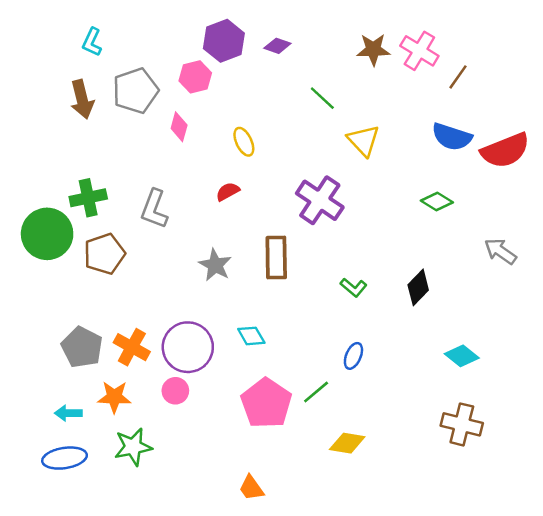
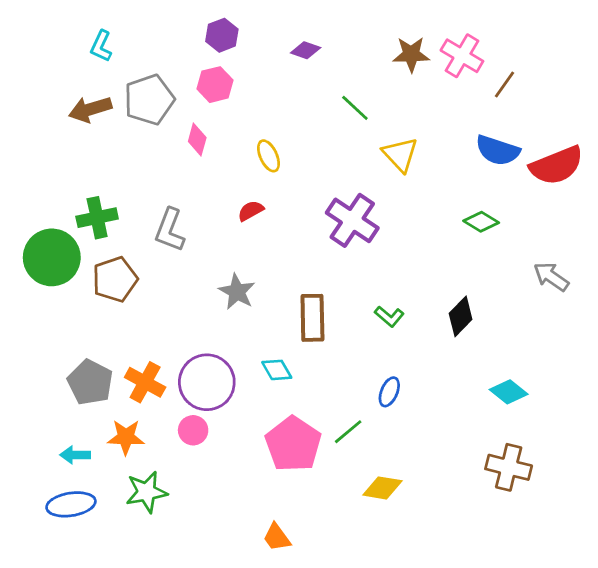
purple hexagon: (224, 41) -> (222, 35), moved, size x0.7
brown arrow: (82, 99) -> (90, 109), turned 87
brown rectangle: (276, 258) -> (312, 318), moved

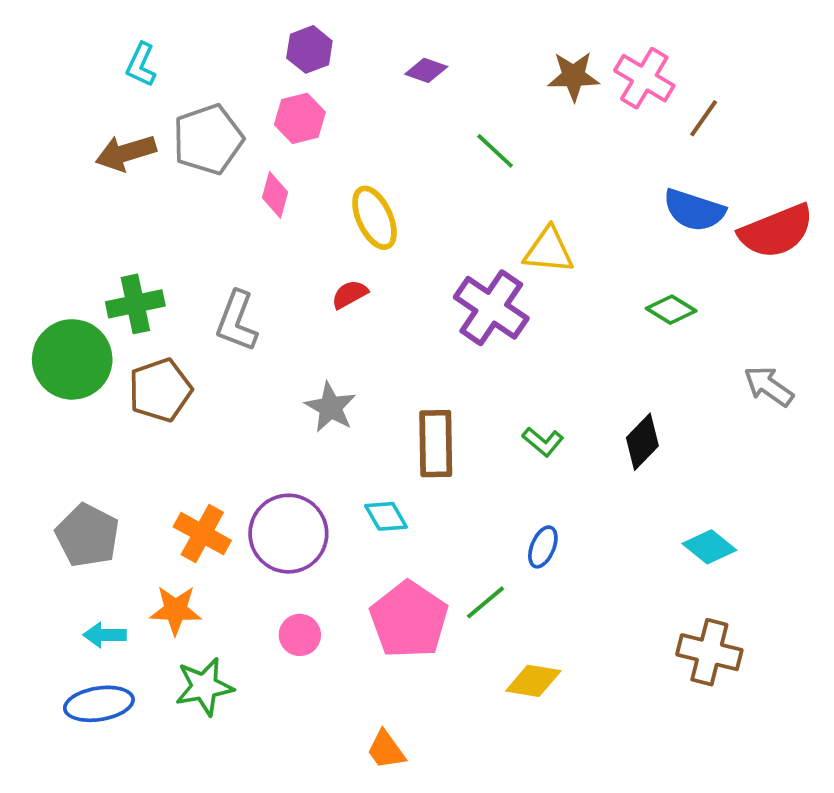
yellow triangle: (400, 155) -> (549, 250), moved, turned -42
yellow ellipse: (269, 156) -> (375, 218), size x1.4
gray pentagon: (90, 382) -> (87, 535), moved
pink circle: (193, 430) -> (300, 635), moved

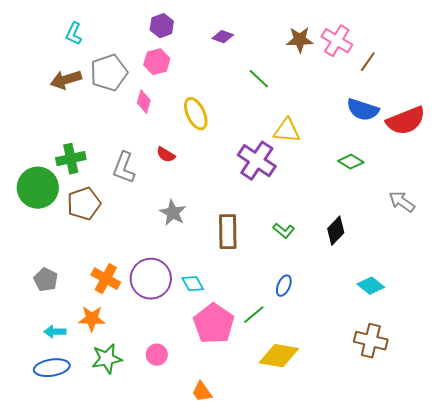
red semicircle: (350, 294) -> (166, 155), moved, turned -120
cyan diamond: (386, 516) -> (193, 284), moved
gray pentagon: (87, 535) -> (46, 280), size x0.7
pink circle: (300, 635) -> (157, 355), moved
yellow diamond: (533, 681) -> (279, 356), size x1.4

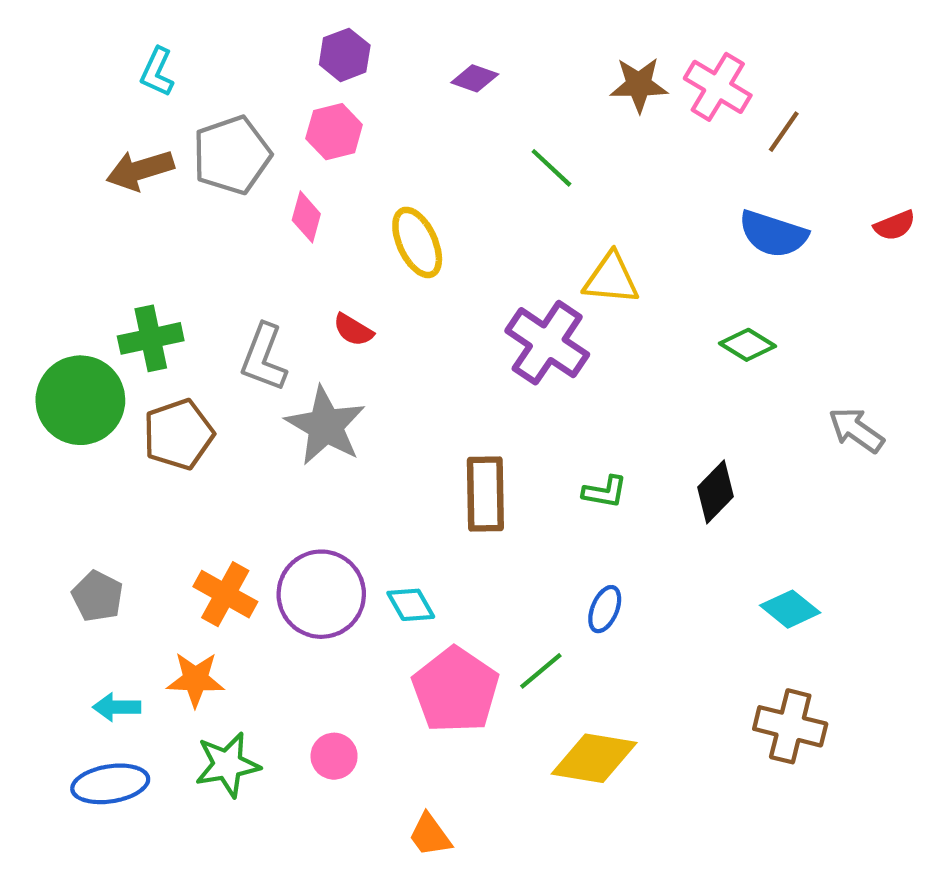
red semicircle: (406, 121) -> (895, 225), moved, size x0.5
gray star: (173, 213) -> (326, 426), moved, size x1.4
green L-shape: (284, 231) -> (605, 492), turned -30

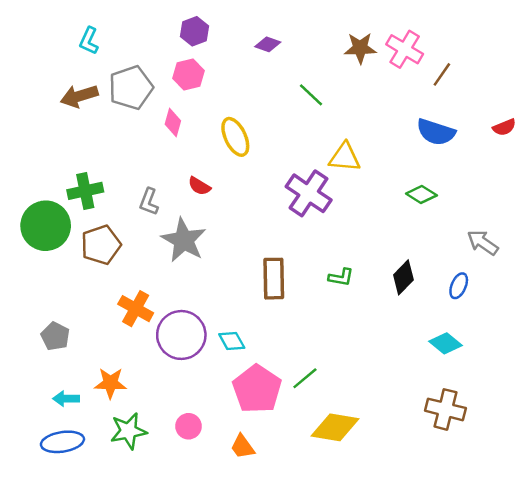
gray L-shape: (264, 358) -> (149, 202), size x0.7
orange cross: (225, 594) -> (136, 309), moved
blue ellipse: (605, 609) -> (459, 286), moved
orange trapezoid: (430, 835) -> (243, 447), moved

